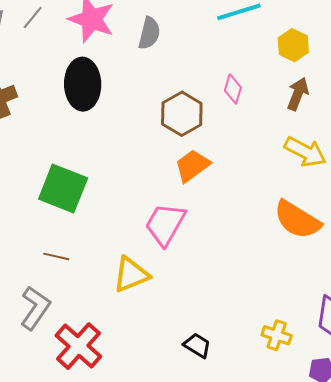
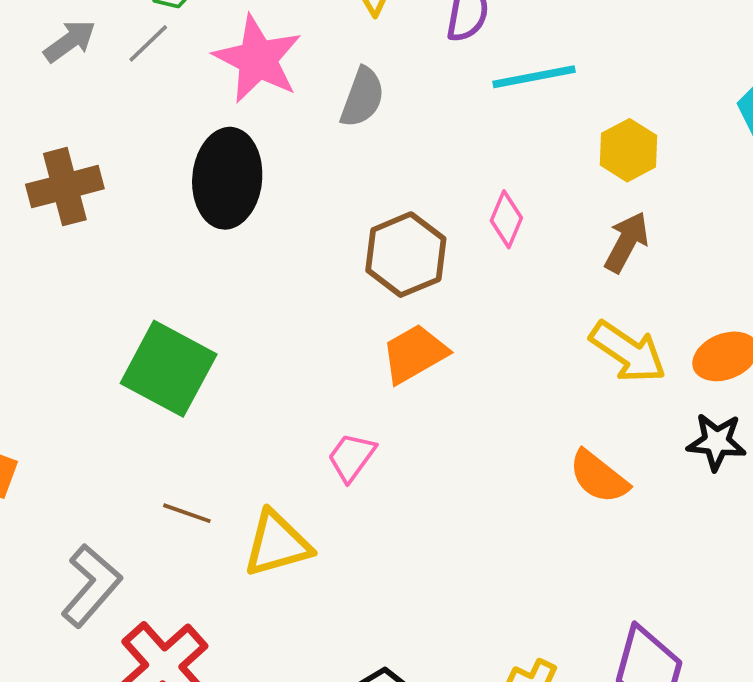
orange semicircle: (297, 220) -> (599, 477), size x0.7
pink trapezoid: (165, 224) -> (351, 457), size x0.6
brown line: (56, 256) -> (187, 513), moved

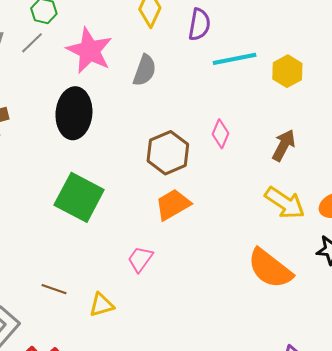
yellow hexagon: (628, 150) -> (287, 71), moved
green square: (169, 369) -> (79, 197), moved
orange semicircle: (599, 477) -> (270, 269), size x1.4
yellow triangle: (277, 544) -> (101, 305), size x0.7

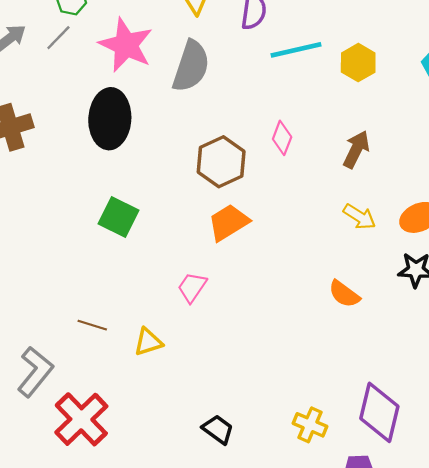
gray semicircle: (145, 70) -> (191, 66), size x1.4
green square: (79, 197) -> (119, 217), size x0.7
yellow arrow: (285, 203) -> (359, 217), size x0.7
orange semicircle: (270, 269) -> (344, 294), size x0.6

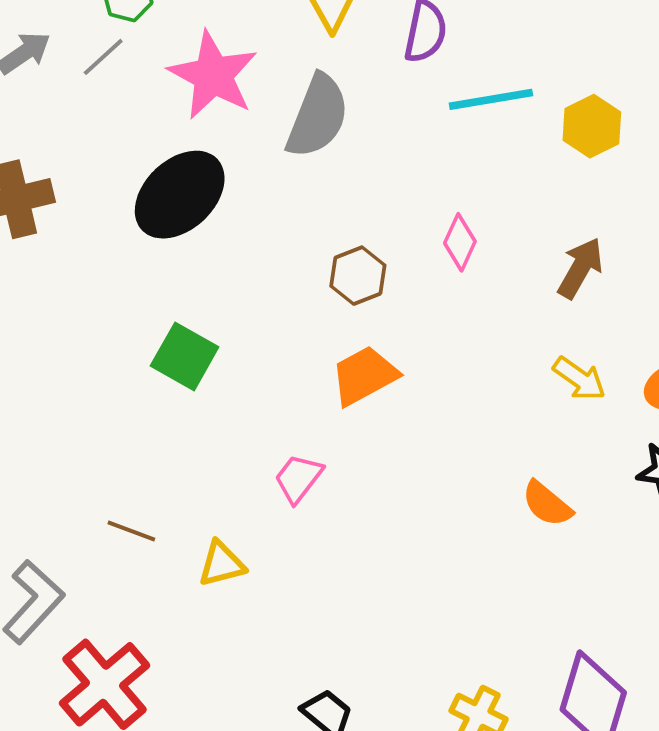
black ellipse: (110, 119) -> (180, 195), turned 40
brown hexagon: (221, 162) -> (358, 276), size x0.7

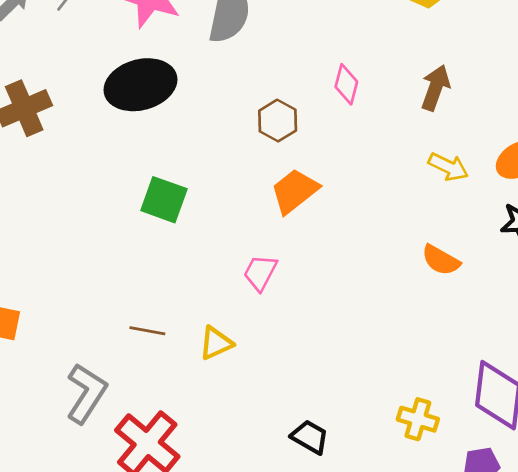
black ellipse: (180, 195) -> (140, 85), turned 38

